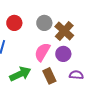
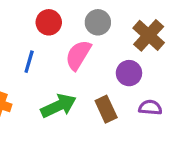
brown cross: (64, 31) -> (149, 35), moved
pink semicircle: (42, 52) -> (78, 55), moved

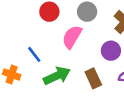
blue line: (29, 62) -> (34, 54), moved, turned -54

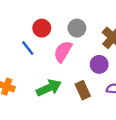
blue line: (34, 54) -> (28, 48), moved

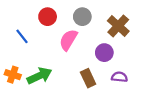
blue line: (28, 48) -> (22, 36), moved
green arrow: (49, 88) -> (39, 76), moved

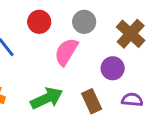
green arrow: (39, 76) -> (47, 98), moved

